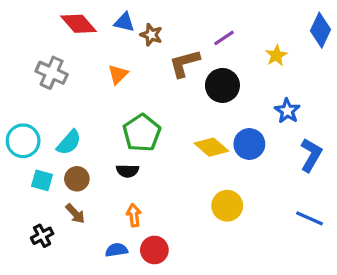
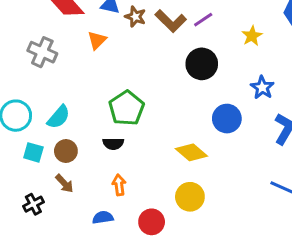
brown L-shape: (184, 63) -> (171, 21), moved, turned -120
orange triangle: (118, 74) -> (97, 40), moved
yellow diamond: (211, 147) -> (191, 152), moved
yellow circle: (227, 206) -> (190, 197), moved
red circle: (154, 250) -> (152, 222), moved

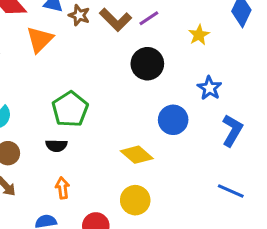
orange triangle: (97, 40) -> (40, 39), size x1.4

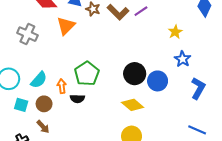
yellow star: (199, 35) -> (175, 32), moved
black circle: (147, 64) -> (135, 74), moved
orange arrow: (62, 188) -> (62, 86), moved

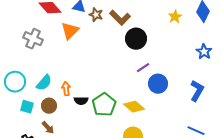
purple line: (141, 11) -> (143, 68), moved
yellow star: (175, 32) -> (175, 17), moved
blue star: (183, 59) -> (204, 52), moved
green pentagon: (87, 74) -> (104, 105), moved
black circle: (135, 74) -> (136, 39), moved

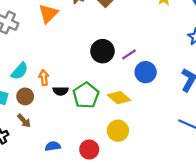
black circle: (136, 39) -> (102, 51), moved

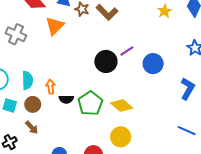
purple line: (129, 54) -> (127, 51), moved
cyan semicircle: (20, 71) -> (27, 80), turned -42
blue circle: (146, 72) -> (153, 64), moved

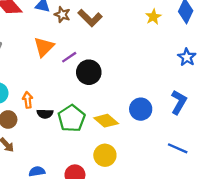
orange triangle: (55, 26) -> (44, 47), moved
purple line: (127, 51) -> (69, 57), moved
blue circle: (153, 64) -> (141, 109), moved

